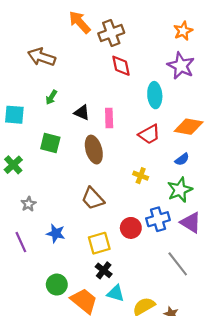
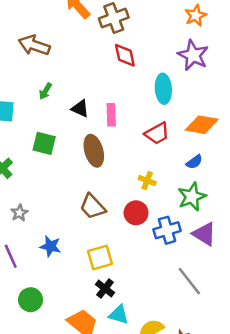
red circle: (131, 228) -> (136, 213), moved
green circle: (57, 285) -> (31, 300), moved

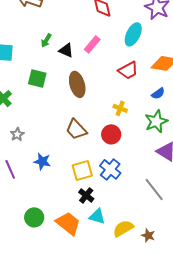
cyan ellipse: (163, 89) -> (133, 34), turned 30
green arrow: (45, 91) -> (46, 40), moved
pink rectangle: (111, 115) -> (92, 44), moved, turned 42
blue cross: (167, 230) -> (110, 169), moved, turned -35
green circle: (31, 300) -> (34, 217), moved

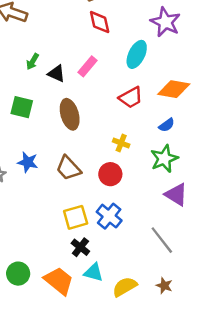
blue star: (42, 161) -> (28, 162), moved
brown star: (148, 235) -> (164, 286), moved

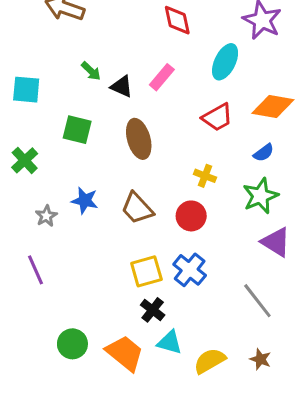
green arrow: (32, 62) -> (91, 71), turned -77

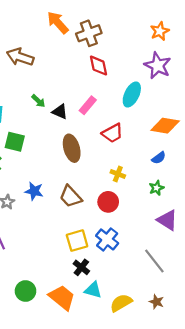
red trapezoid: (217, 117) -> (112, 133), moved
green square: (77, 130) -> (15, 142), moved
green star: (260, 196) -> (156, 188), size x0.6

